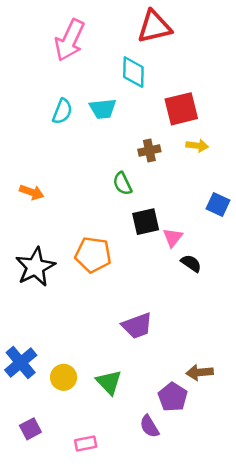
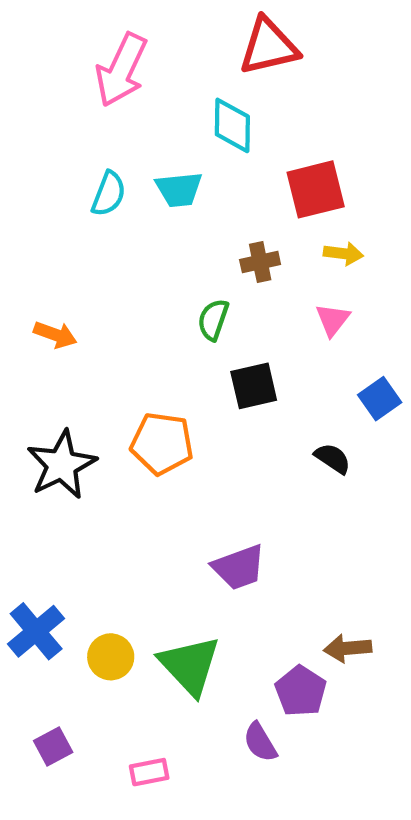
green semicircle: (122, 184) -> (213, 320), turned 45
blue square: (218, 204) -> (380, 399), moved, turned 30
pink triangle: (173, 238) -> (333, 320), moved
green triangle: (109, 382) -> (190, 665), size x1.4

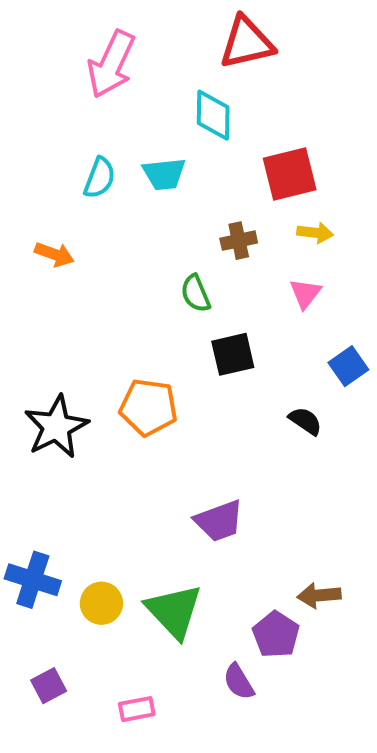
green semicircle: (213, 320) -> (196, 294), turned -42
orange arrow: (55, 335) -> (54, 254), moved
blue cross: (36, 631) -> (33, 580), turned -32

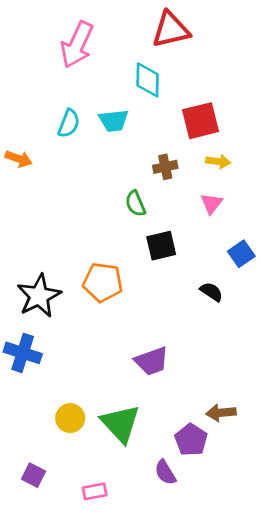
orange arrow: (54, 254) -> (19, 159), moved
blue cross: (33, 580) -> (23, 353), moved
purple square: (49, 686) -> (34, 475), turned -35

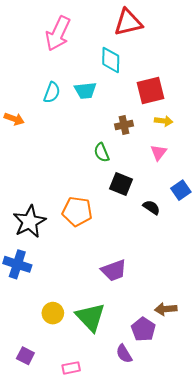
black square: (161, 246) -> (121, 184), turned 35
black semicircle: (211, 292) -> (151, 207), moved

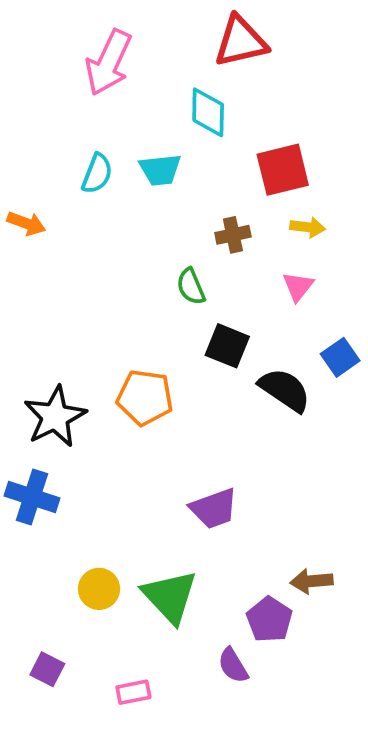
black semicircle: (151, 207) -> (285, 390), size x1.6

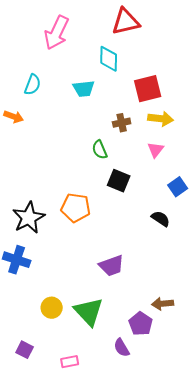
cyan semicircle: (97, 174) -> (33, 85), moved
yellow arrow: (308, 227) -> (161, 119), size x1.4
black semicircle: (285, 390) -> (161, 219), moved, size x0.7

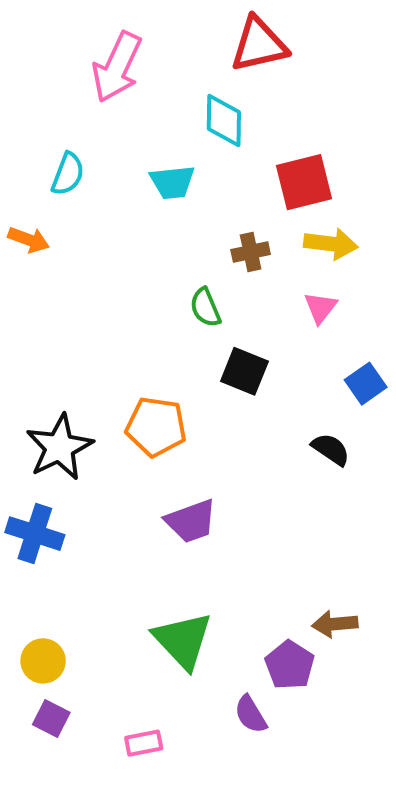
purple trapezoid: (112, 266) -> (191, 521), moved
yellow circle: (52, 308) -> (43, 661), moved

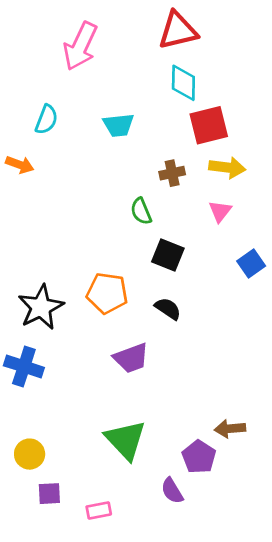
cyan diamond: (224, 121) -> (183, 83), moved
black semicircle: (331, 449) -> (168, 309), moved
purple square: (51, 718) -> (49, 494), moved, turned -30

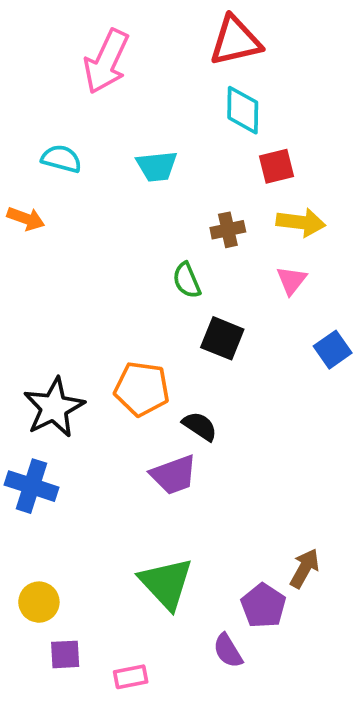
cyan semicircle: (46, 120) -> (61, 159), turned -96
red square: (209, 125) -> (276, 166), size x0.7
black semicircle: (168, 309) -> (200, 426), moved
brown arrow: (230, 429) -> (305, 568), turned 124

